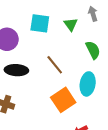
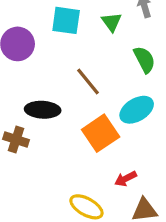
black ellipse: (16, 70) -> (43, 110), moved
cyan ellipse: (88, 84) -> (137, 110), turned 50

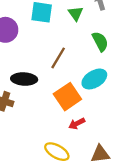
brown line: (88, 82) -> (58, 58), turned 70
red arrow: (126, 179) -> (77, 124), moved

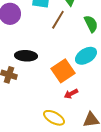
brown line: (58, 58) -> (58, 20), moved

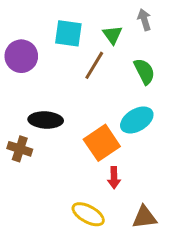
red arrow: (71, 94) -> (114, 178), turned -64

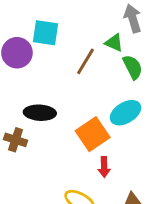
gray arrow: (144, 20) -> (133, 18), size x1.4
cyan square: (68, 33) -> (46, 33), moved
green triangle: (112, 35) -> (114, 43), moved, turned -30

